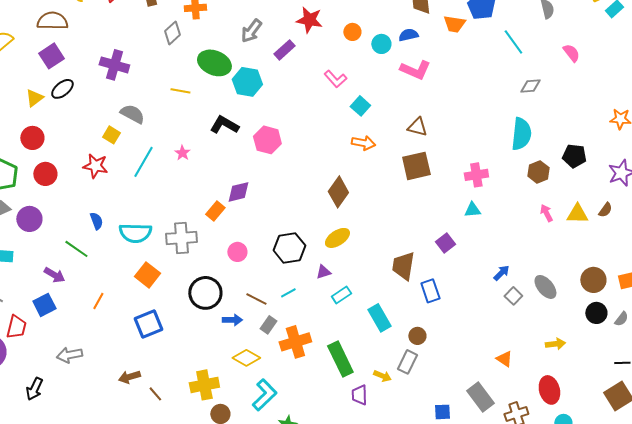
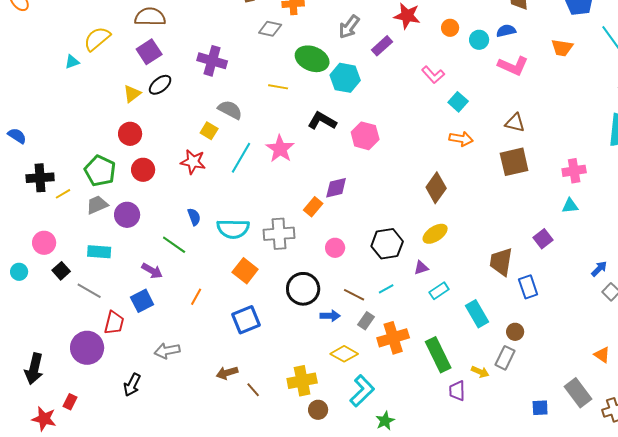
orange trapezoid: (454, 24) -> (562, 48), moved
gray diamond: (172, 33) -> (270, 29), turned 55
pink star: (182, 153) -> (280, 149), size x1.8

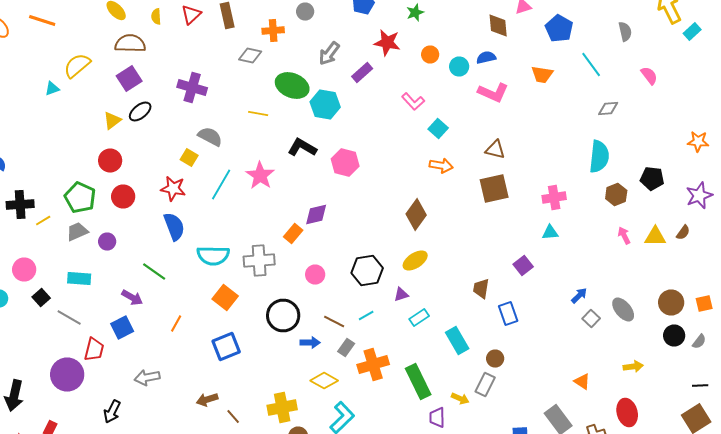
purple circle: (127, 215) -> (107, 242), size x0.7
blue semicircle: (194, 217) -> (174, 226), moved, size x1.6
brown trapezoid: (501, 262) -> (481, 288), size x0.7

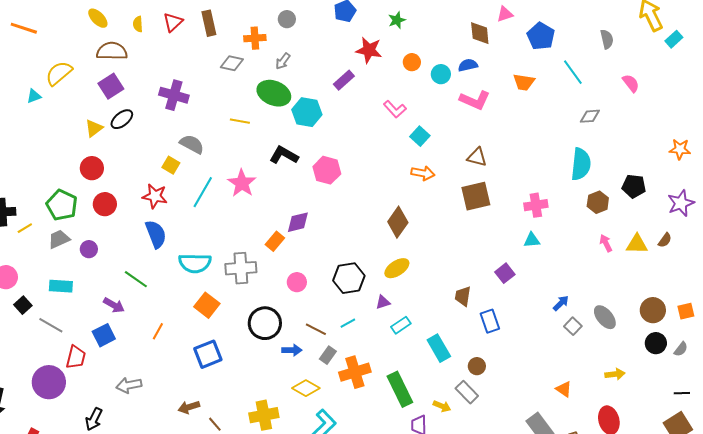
gray arrow: (329, 54) -> (283, 61), moved, size x0.7
gray rectangle: (485, 384) -> (467, 392), turned -70

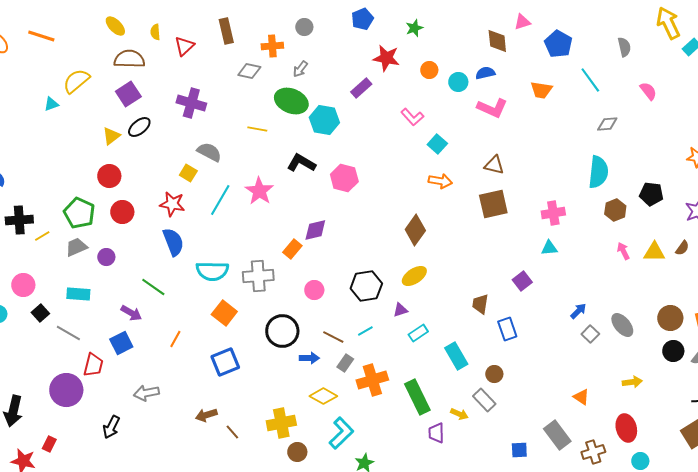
red triangle: (173, 22) -> (184, 46), moved

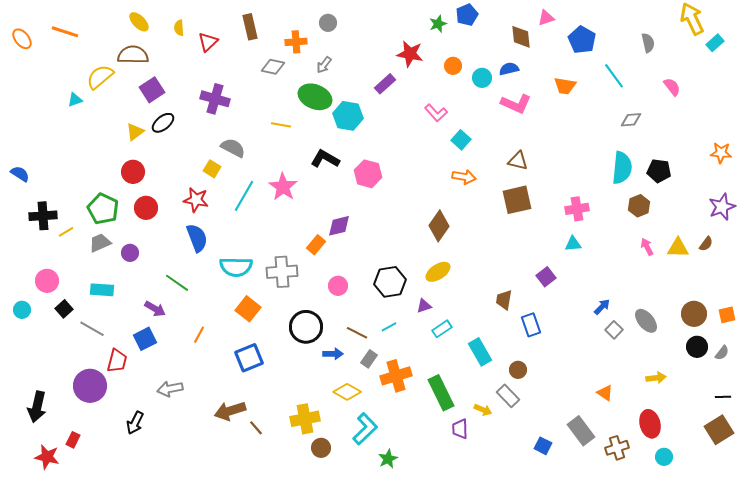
blue pentagon: (362, 19) -> (467, 15), moved
brown semicircle: (129, 59) -> (133, 55), moved
black pentagon: (651, 194) -> (659, 171), moved
brown arrow: (206, 415) -> (230, 411), size x1.4
blue square: (519, 450) -> (543, 446), turned 30

